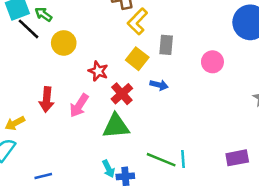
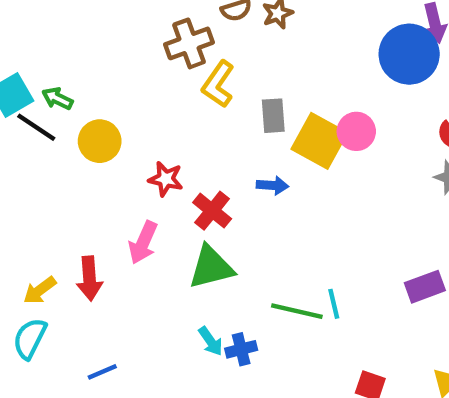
yellow square: (137, 59) -> (319, 141), moved, size x1.4
red arrow: (47, 100) -> (89, 278), moved

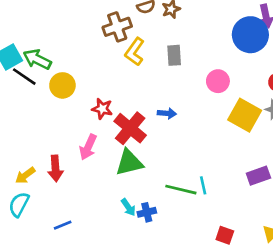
green arrow: (57, 98) -> (37, 59), size x1.5
gray rectangle: (273, 116) -> (174, 55), moved
yellow square: (319, 141) -> (245, 115), moved
red cross: (212, 211) -> (130, 128), size x1.4

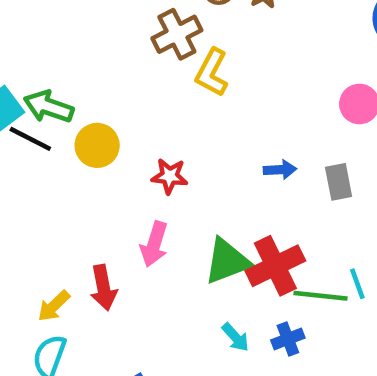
gray rectangle: (174, 55) -> (339, 182), moved
red cross: (130, 128) -> (275, 266), moved, turned 32
blue cross: (147, 212) -> (288, 339), moved

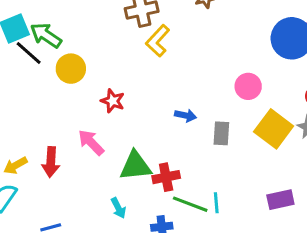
pink arrow: (154, 244) -> (91, 142), turned 104
red cross: (275, 266) -> (166, 177), size x0.7
cyan arrow: (235, 337) -> (118, 208), moved

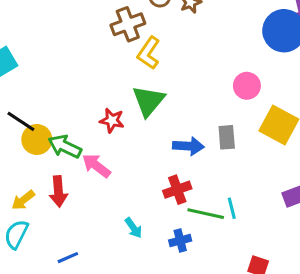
green arrow: (46, 35) -> (65, 146), moved
black line: (29, 53) -> (21, 121), moved
yellow circle: (71, 69) -> (37, 140), moved
blue arrow: (185, 115) -> (188, 146), moved, size x1.4
green triangle: (135, 166) -> (148, 101), moved, turned -36

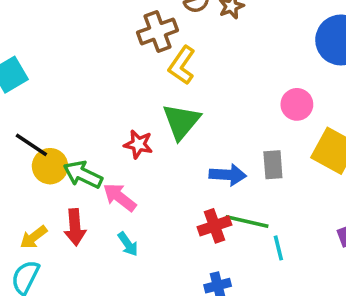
green line: (206, 214) -> (247, 222), moved
cyan arrow: (134, 228) -> (128, 244), moved

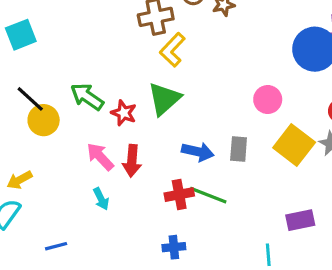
green arrow: (83, 174) -> (87, 97), moved
red arrow: (75, 227) -> (132, 161), moved
cyan line: (278, 248) -> (268, 255), moved

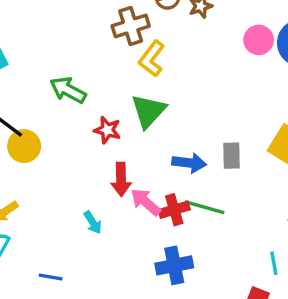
green arrow: (87, 97) -> (68, 90), moved
pink circle: (268, 100) -> (259, 40), moved
pink arrow: (100, 157) -> (146, 202), moved
blue line: (56, 246) -> (51, 277), turned 30
blue cross: (174, 247) -> (174, 265), size x1.5

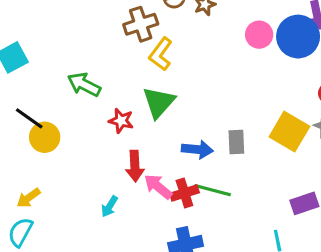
cyan arrow: (93, 222) -> (109, 206), turned 65

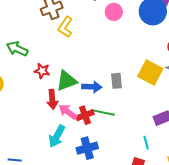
pink circle: (259, 35) -> (114, 12), moved
green triangle: (159, 102) -> (67, 81), moved, turned 30
cyan arrow: (109, 206) -> (57, 136), moved, size x1.6

